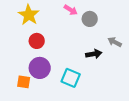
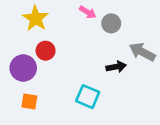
gray arrow: (115, 42) -> (142, 52), size x1.5
purple circle: (40, 68) -> (23, 68), moved

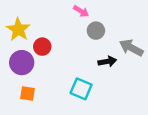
yellow star: (36, 18) -> (18, 29), moved
gray circle: (111, 23) -> (96, 31), moved

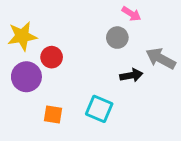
pink arrow: (81, 11) -> (131, 14), moved
yellow star: (18, 29) -> (22, 36), turned 30
orange square: (27, 93) -> (53, 114), moved

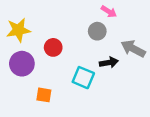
red circle: (52, 57) -> (53, 47), moved
cyan square: (99, 109) -> (83, 78), moved

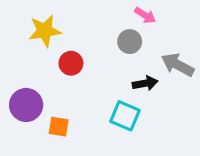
yellow star: (18, 30) -> (45, 31), moved
purple circle: (22, 64) -> (26, 105), moved
cyan square: (83, 78) -> (125, 116), moved

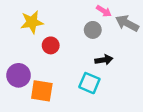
gray arrow: (178, 65) -> (127, 23), moved
orange square: (59, 127) -> (42, 91), size x1.5

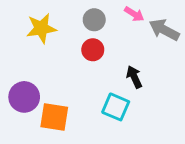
gray circle: (93, 30) -> (94, 20), moved
red circle: (51, 45) -> (93, 50), moved
black arrow: (104, 60) -> (134, 77), turned -105

